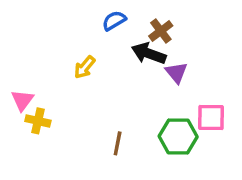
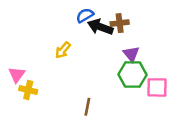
brown cross: (161, 31) -> (120, 23), turned 30
black arrow: (149, 53) -> (100, 27), moved
green hexagon: (178, 137) -> (132, 75), moved

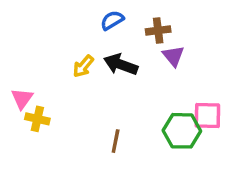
black arrow: (100, 27) -> (121, 64), moved
purple triangle: (131, 54) -> (173, 56), moved
green hexagon: (132, 75) -> (182, 131), moved

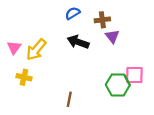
yellow arrow: (83, 66) -> (36, 50), moved, size x1.5
pink triangle: (22, 99) -> (14, 47), moved
brown line: (116, 141) -> (69, 99), moved

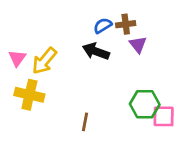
blue semicircle: (73, 13) -> (103, 26), moved
pink square: (134, 75) -> (164, 116), moved
yellow cross: (24, 77) -> (29, 95), size x1.5

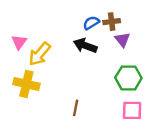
pink triangle: (17, 58) -> (19, 42), moved
green hexagon: (145, 104) -> (128, 78), moved
pink square: (164, 116) -> (132, 110), moved

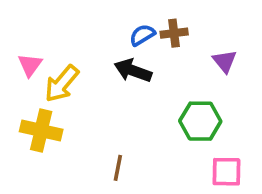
purple triangle: (122, 40) -> (225, 61), moved
pink square: (132, 110) -> (226, 172), moved

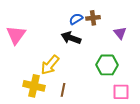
pink triangle: (30, 65) -> (16, 35), size x1.5
yellow arrow: (62, 84) -> (50, 65), moved
yellow cross: (41, 130) -> (34, 86), moved

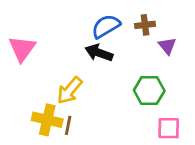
brown cross: (93, 18) -> (145, 25), moved
blue semicircle: (76, 19) -> (106, 26), size x1.5
brown line: (63, 90) -> (68, 125), moved

